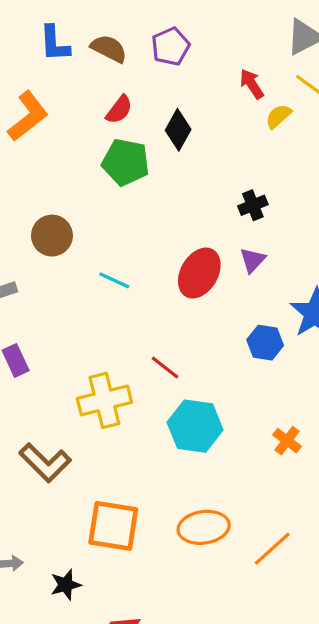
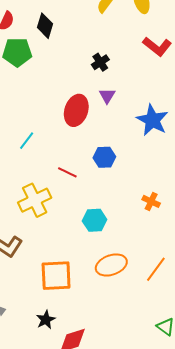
cyan line: (114, 280) -> (27, 141), moved, turned -66
blue hexagon: (265, 343) -> (104, 157), moved
cyan hexagon: (195, 426) -> (95, 220), moved, size x0.7
black star: (66, 585) -> (46, 320), moved

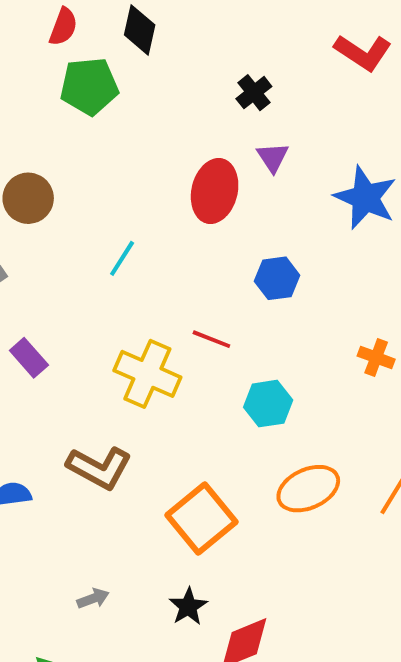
red line: (67, 172) -> (211, 339), moved
yellow cross: (35, 200) -> (147, 374), turned -36
orange square: (56, 276) -> (201, 518), turned -32

